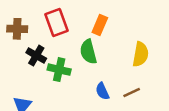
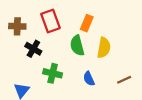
yellow semicircle: (141, 54) -> (104, 48), moved
green cross: (59, 70) -> (53, 73), moved
brown line: (132, 92) -> (124, 80), moved

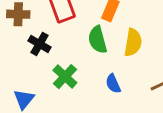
green cross: (53, 73) -> (65, 77), turned 30

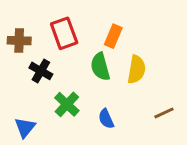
blue semicircle: (113, 84) -> (106, 119), moved

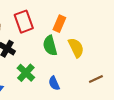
yellow semicircle: (136, 70) -> (76, 48), turned -36

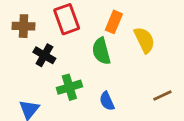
yellow semicircle: (76, 48) -> (144, 40), moved
green cross: (26, 73) -> (69, 87), turned 30

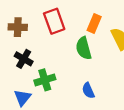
black cross: (44, 55) -> (24, 59), moved
green cross: (69, 87) -> (45, 80), moved

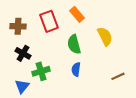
orange rectangle: (94, 24) -> (77, 14), moved, turned -63
blue semicircle: (88, 91) -> (76, 69), moved, turned 32

